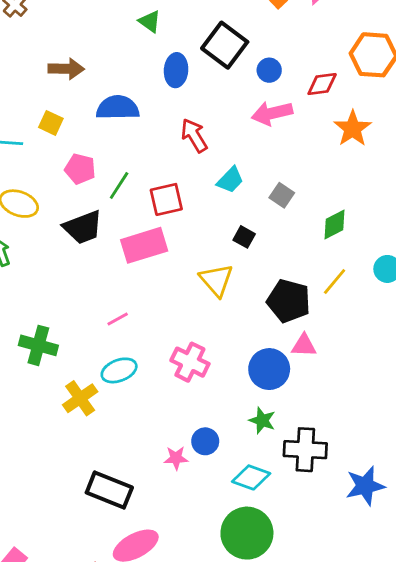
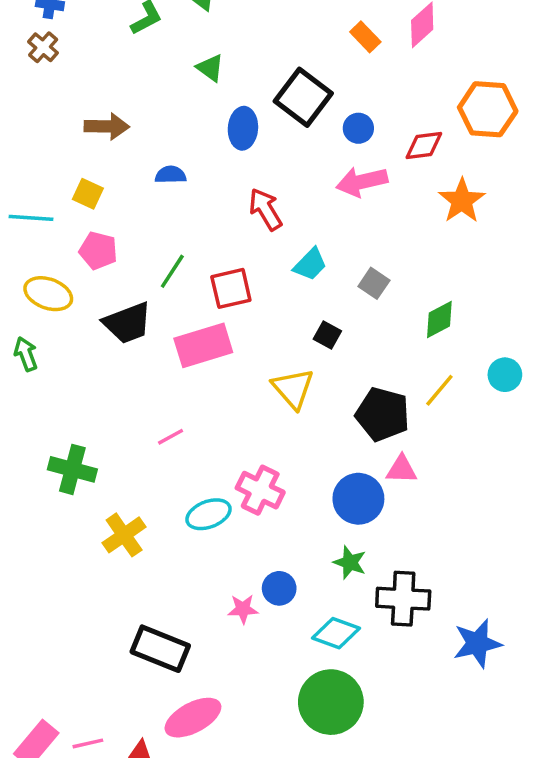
blue semicircle: (118, 108) -> (171, 175), size x0.6
pink pentagon: (80, 169) -> (98, 251), moved
cyan ellipse: (119, 370) -> (208, 514), moved

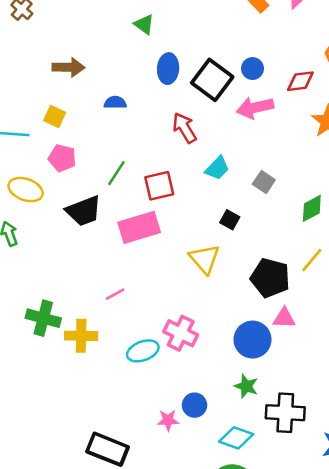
black square: (303, 97) -> (212, 80), moved
yellow cross: (124, 535) -> (81, 336), moved, turned 36

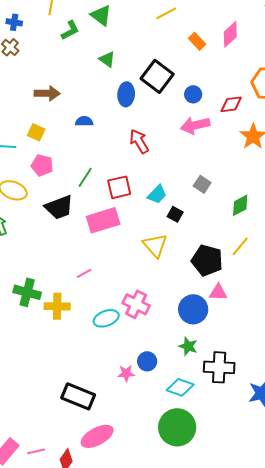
black square: (212, 80) -> (157, 76), moved
cyan trapezoid: (217, 168) -> (157, 194), moved

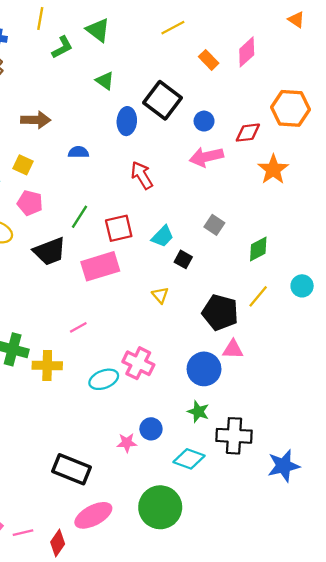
yellow triangle: (155, 245) -> (160, 295), size x0.6
green circle: (177, 427) -> (160, 507), moved

